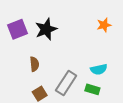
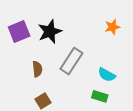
cyan semicircle: (99, 69) -> (107, 75), turned 42
gray rectangle: (66, 83) -> (71, 61), moved

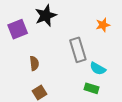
black star: (50, 32) -> (46, 16), moved
gray rectangle: (71, 61) -> (78, 50), moved, turned -50

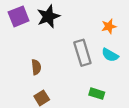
purple square: (18, 29) -> (19, 16), moved
cyan semicircle: (98, 69) -> (110, 55), moved

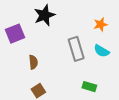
purple square: (19, 16) -> (15, 34), moved

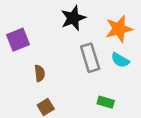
black star: (45, 15) -> (73, 18), moved
orange star: (101, 24) -> (119, 29), size x1.6

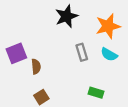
purple square: (18, 40) -> (16, 53), moved
gray rectangle: (90, 58) -> (82, 52), size x0.7

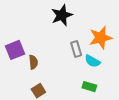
orange star: (108, 26) -> (101, 38), moved
cyan semicircle: (109, 54) -> (92, 61), moved

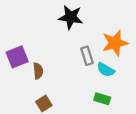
black star: (62, 15) -> (71, 17), turned 30

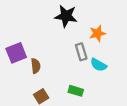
orange star: (115, 43) -> (97, 33), moved, size x0.7
green rectangle: (102, 99) -> (76, 91), moved

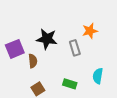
black star: (66, 16) -> (47, 39), moved
cyan semicircle: (98, 65) -> (98, 76), moved, turned 70

